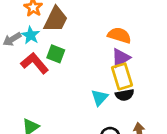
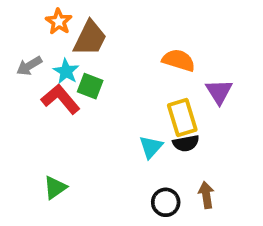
cyan star: (31, 35) -> (66, 71), moved
purple triangle: (121, 58) -> (219, 92), moved, turned -30

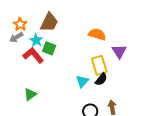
orange star: (59, 22) -> (20, 24), moved
black semicircle: (186, 143) -> (101, 79), turned -40
green triangle: (55, 188) -> (30, 94), moved

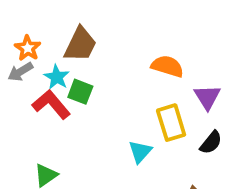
black semicircle: (101, 79) -> (211, 143), moved

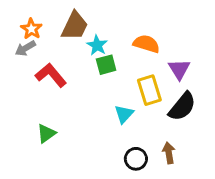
cyan star: (57, 77) -> (97, 45), moved
green square: (80, 92) -> (106, 65), moved, turned -36
black semicircle: (211, 143) -> (182, 107), size x1.5

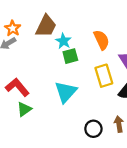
orange semicircle: (146, 44) -> (102, 40), turned 48
red L-shape: (51, 75) -> (17, 87), moved
cyan triangle: (124, 114) -> (66, 92), moved, size x1.5

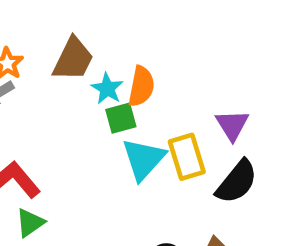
orange semicircle: (102, 40) -> (141, 86), moved, turned 36
cyan triangle: (66, 92) -> (144, 159), moved

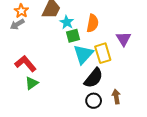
orange semicircle: (141, 86) -> (93, 23), moved
black semicircle: (237, 182) -> (94, 78), moved

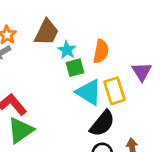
cyan triangle: (83, 54) -> (89, 92), turned -40
green triangle: (32, 83) -> (21, 130), size x1.5

